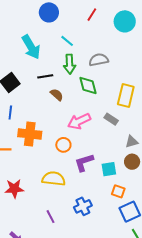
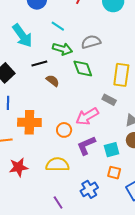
green arrow: (70, 64) -> (62, 49), turned -66
pink arrow: (79, 121) -> (87, 116), moved
red star: (14, 189) -> (19, 167), moved
orange square: (118, 191) -> (114, 173), moved

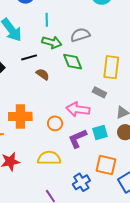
cyan line: (58, 26) -> (47, 20), turned 56
pink arrow: (87, 116) -> (78, 109), turned 40
cyan square: (112, 150) -> (100, 132), moved
orange square: (114, 173) -> (106, 165), size x1.5

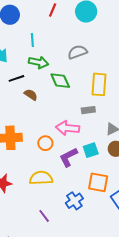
gray semicircle: (80, 35) -> (77, 52), moved
gray rectangle: (99, 92) -> (88, 110), turned -32

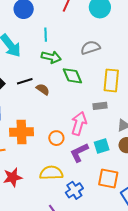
black line: (16, 78) -> (25, 81), moved
pink arrow: (68, 128) -> (79, 123), turned 100
blue cross: (74, 201) -> (74, 190), moved

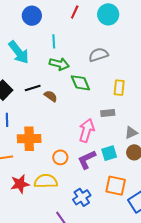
yellow rectangle: (111, 80) -> (119, 88), size x0.7
orange circle: (56, 138) -> (60, 157), moved
yellow semicircle: (51, 173) -> (46, 181), moved

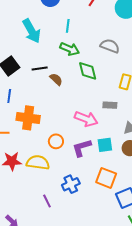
gray semicircle: (98, 55) -> (110, 46), turned 30
pink arrow: (87, 130) -> (86, 119), turned 85

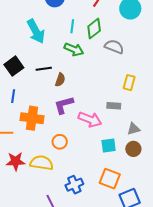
green diamond: (88, 71) -> (94, 29), moved, turned 65
brown semicircle: (56, 79) -> (60, 80), turned 64
purple L-shape: (82, 148) -> (64, 105), moved

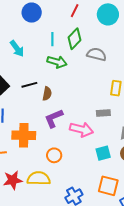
cyan arrow: (36, 31) -> (17, 49), size x0.7

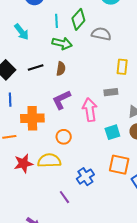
brown semicircle: (47, 94) -> (61, 69), moved
pink arrow: (81, 129) -> (90, 110), turned -110

